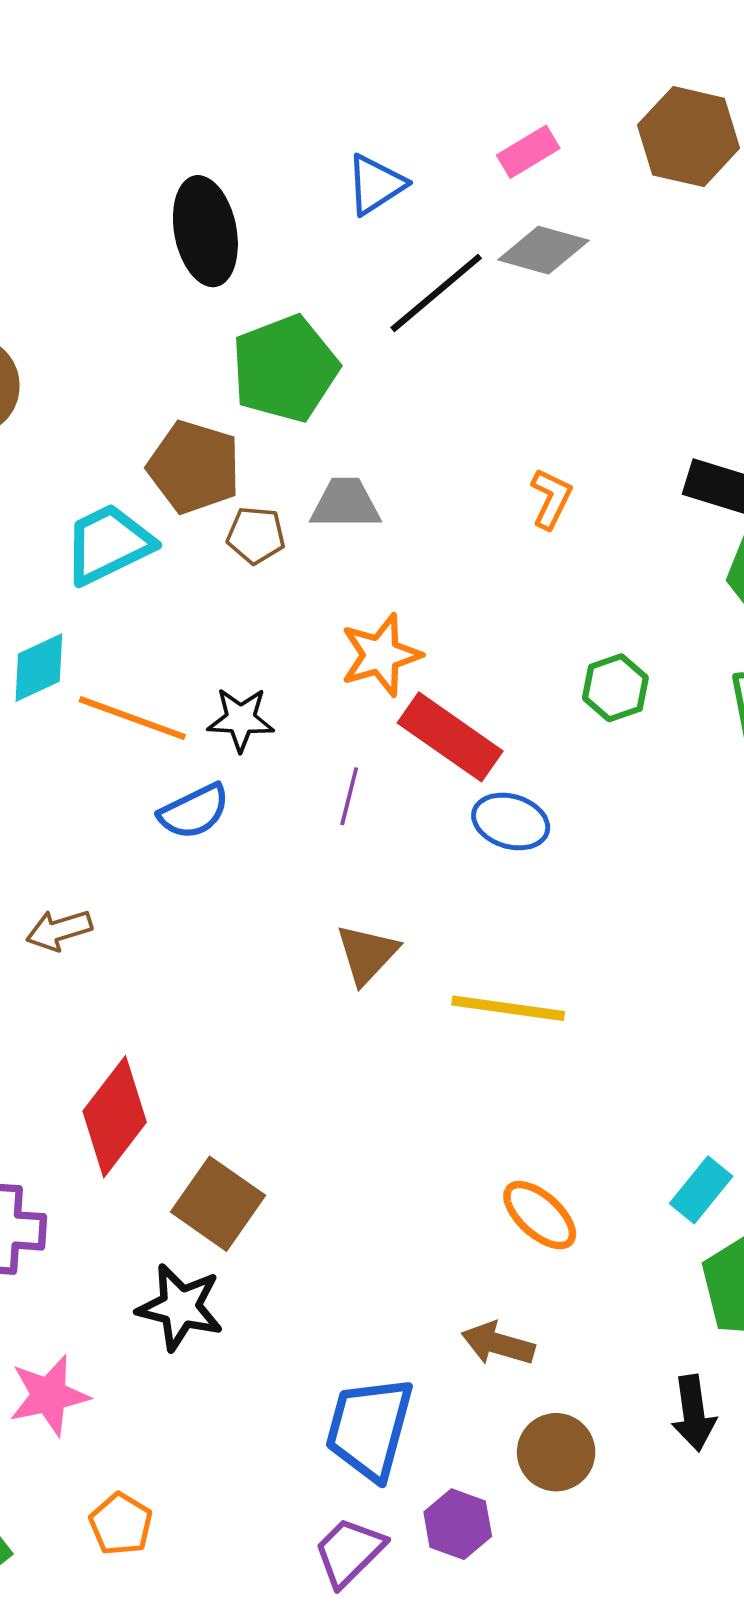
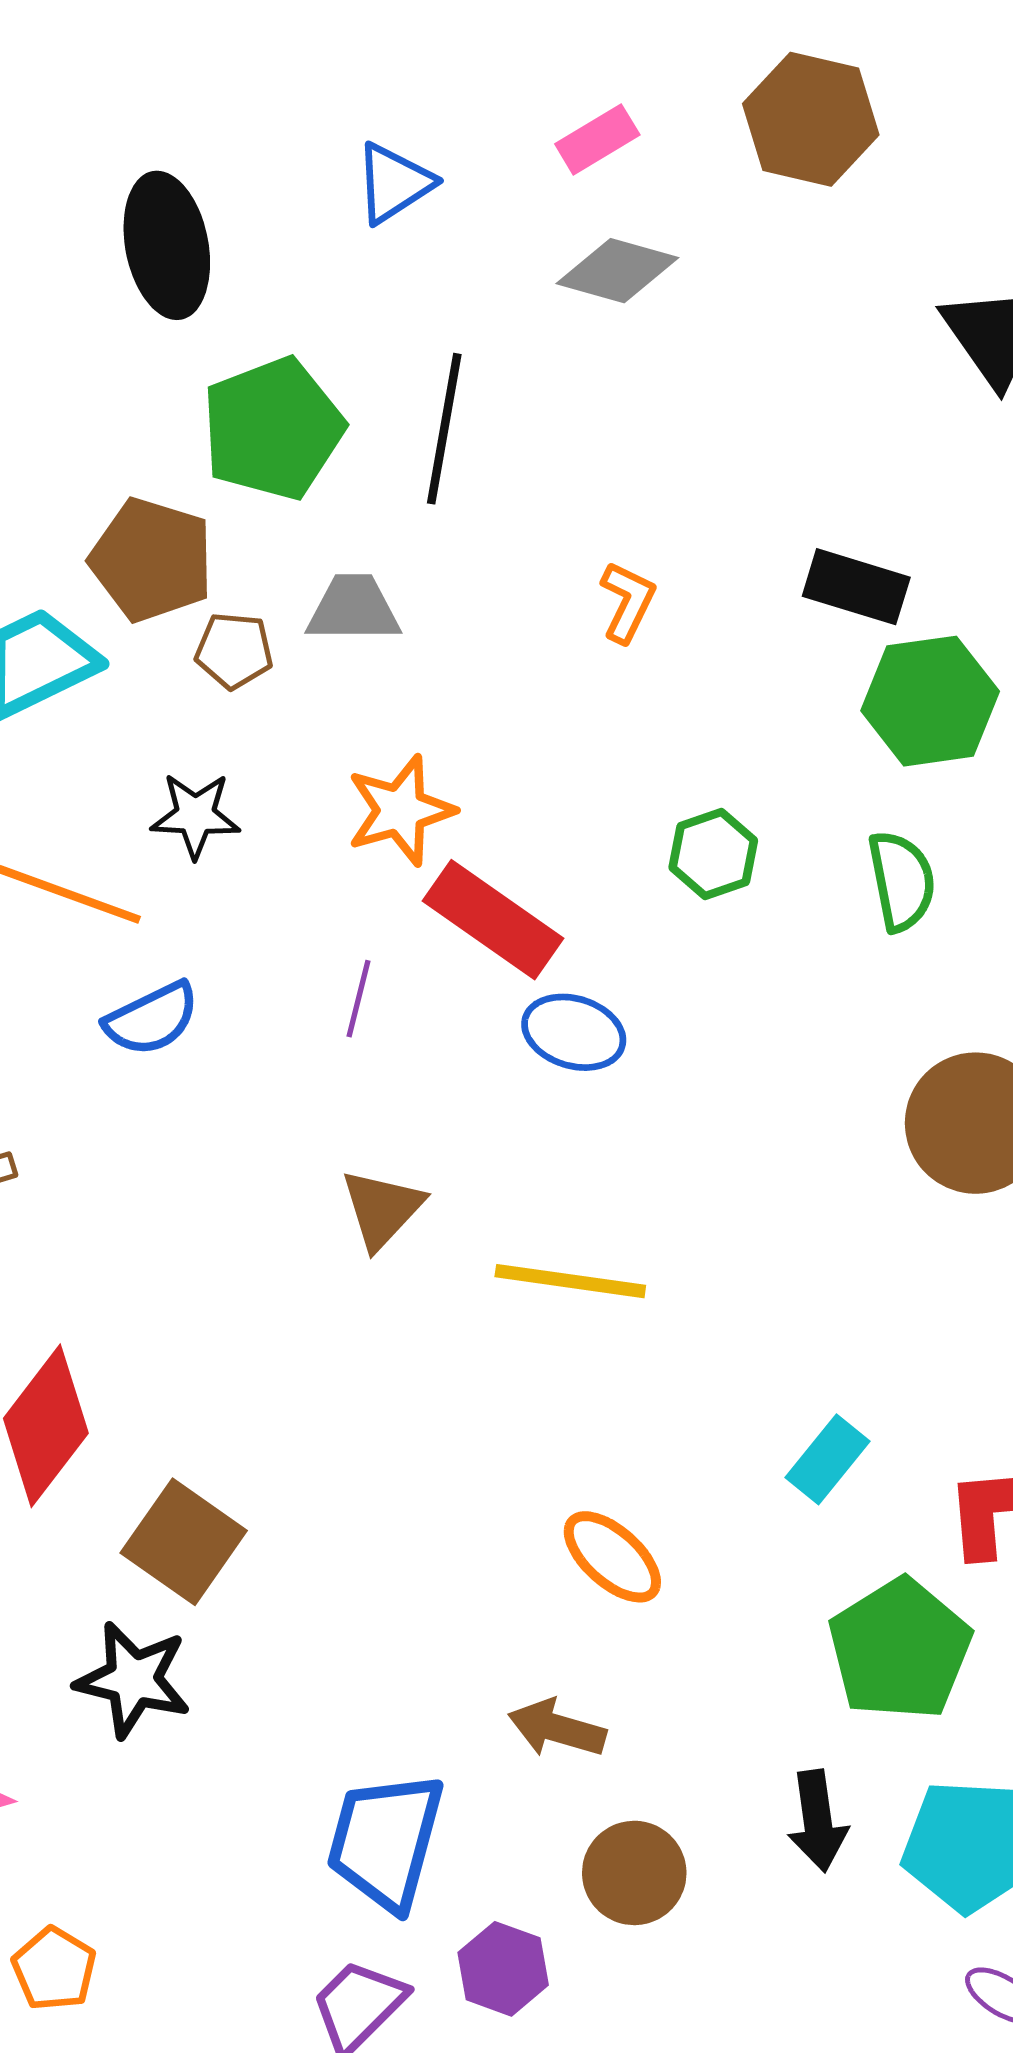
black line: (436, 293) -> (444, 429), moved, turned -40
black star: (241, 719) -> (195, 815), moved
cyan rectangle: (701, 1190) -> (828, 1459), moved

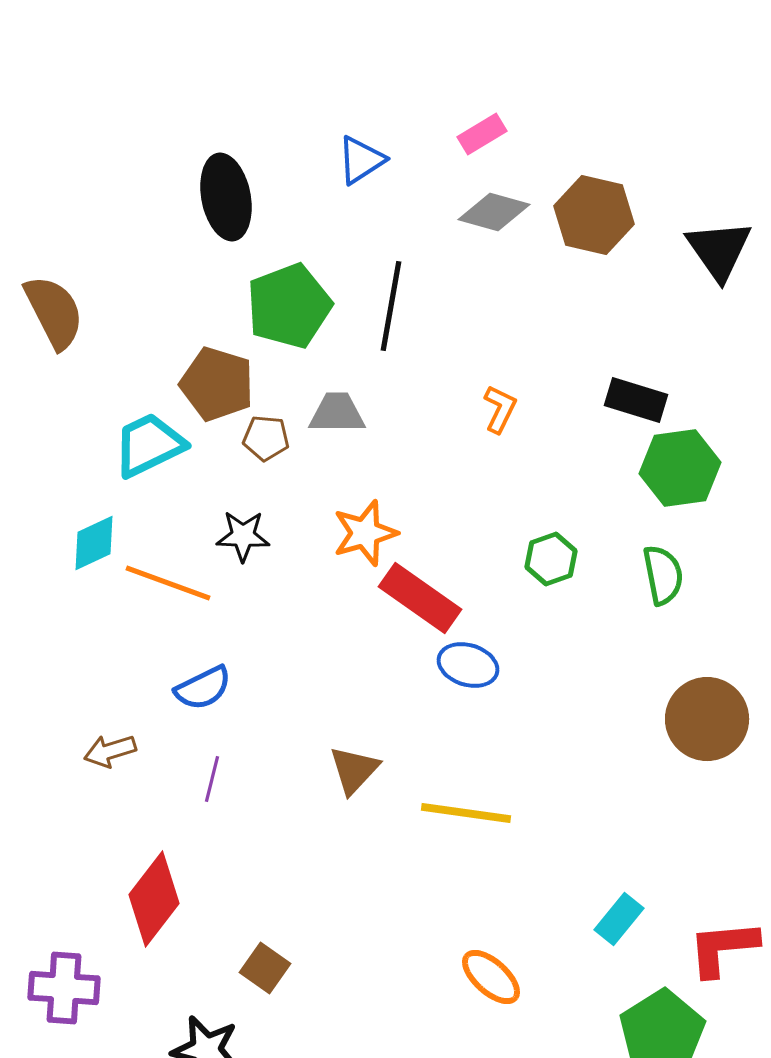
brown hexagon: (811, 119) -> (594, 215), moved
purple line: (359, 999) -> (212, 779), moved
blue semicircle: (152, 1019) -> (203, 688), moved
brown square: (184, 1542) -> (265, 968), moved, size x0.7

